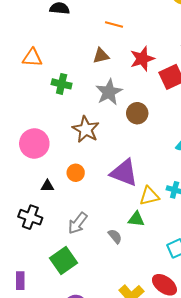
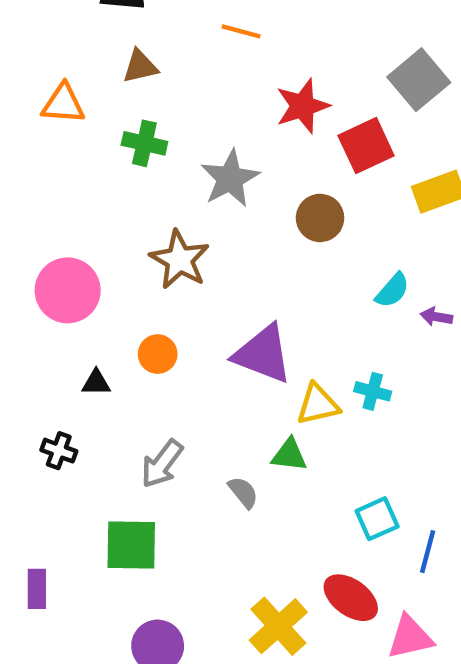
brown triangle: (101, 56) -> (140, 67), moved
green cross: (62, 84) -> (144, 143), moved
brown circle: (137, 113) -> (320, 218), moved
black cross: (30, 217) -> (59, 451), size x0.7
green square: (64, 261) -> (131, 545), turned 36

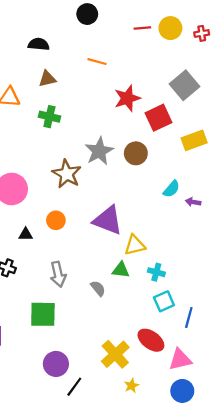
gray star: (230, 178) -> (99, 151), moved
cyan cross: (373, 391) -> (156, 272), moved
gray arrow: (162, 464) -> (58, 274), turned -50

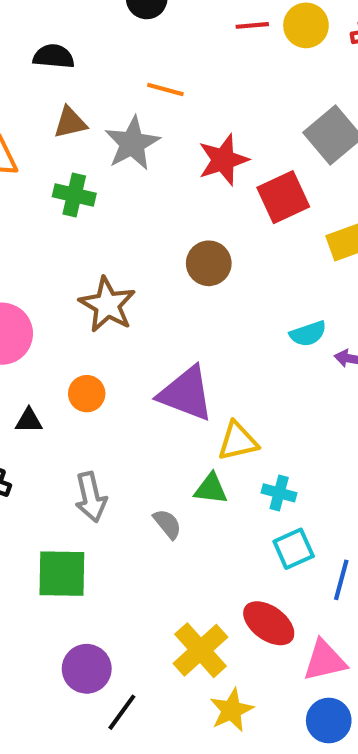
gray star: (99, 151) -> (132, 143), moved
brown circle: (136, 153) -> (209, 263), moved
cyan semicircle: (171, 189) -> (308, 334), turned 30
yellow star: (132, 386) -> (232, 710), size x1.5

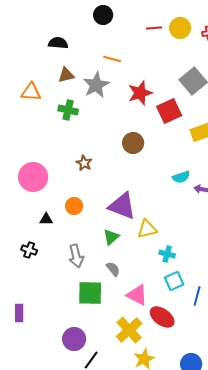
brown star: (107, 305) -> (84, 163), size x0.6
green triangle: (211, 489) -> (111, 237), moved, turned -48
green square: (62, 574) -> (90, 293), moved
pink triangle: (325, 661) -> (137, 295), moved, turned 40

